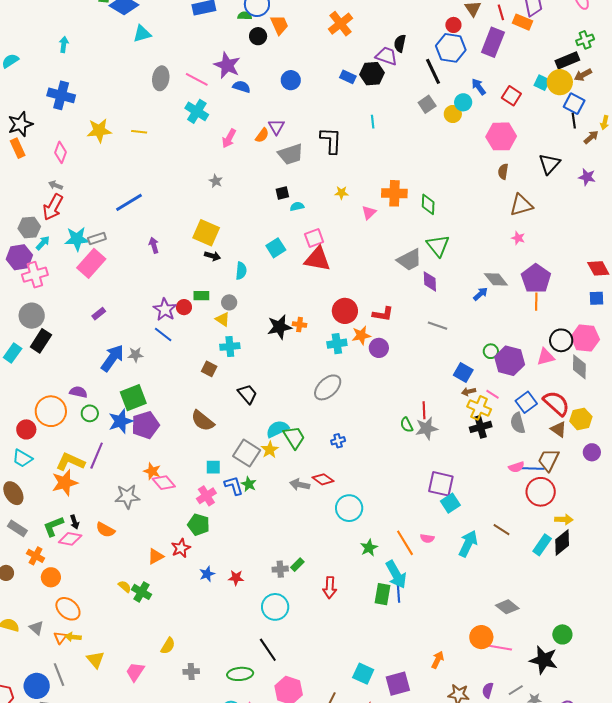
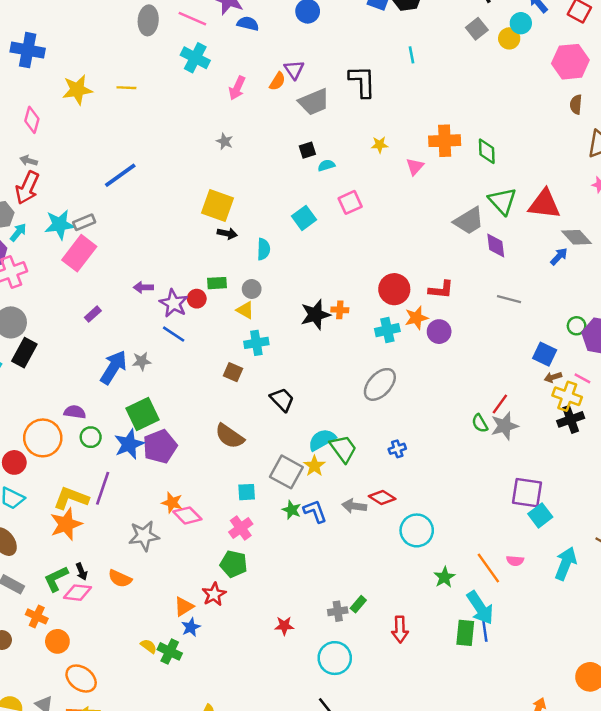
purple arrow: (154, 245) -> (143, 287), moved, turned -70
red triangle: (317, 259) -> (544, 204), moved
red line: (424, 410) -> (500, 404), turned 42
blue L-shape: (234, 486) -> (315, 511), moved
blue star: (207, 574) -> (191, 627), moved

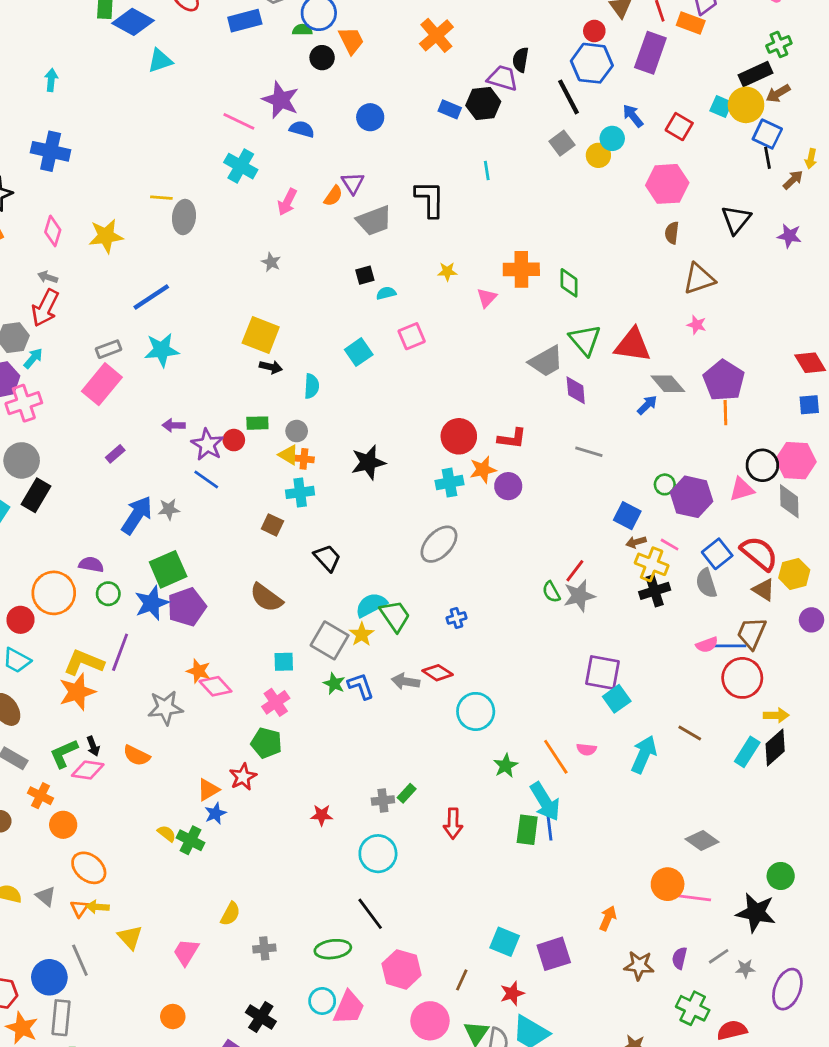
gray ellipse: (148, 20) -> (184, 217), moved
yellow star: (77, 90) -> (106, 236), moved
cyan star: (60, 225) -> (162, 350), moved
orange cross: (340, 310) -> (304, 459), moved

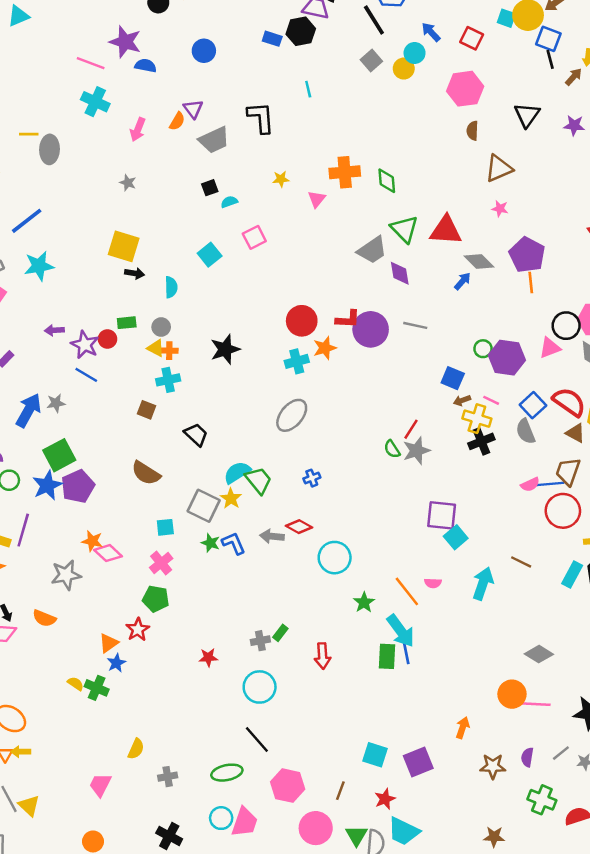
purple circle: (508, 486) -> (371, 329), moved, size x1.5
yellow triangle: (130, 937) -> (29, 806), moved

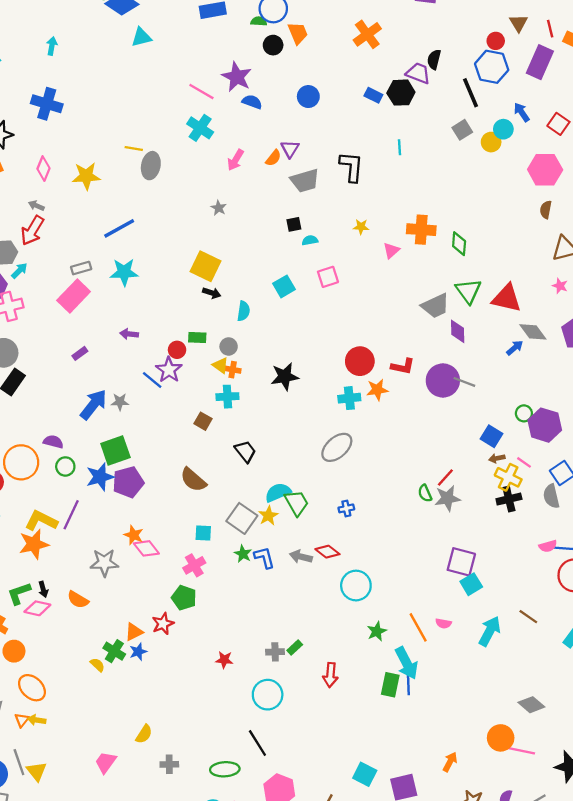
purple circle: (371, 329) -> (443, 380), moved
purple star: (85, 345) -> (169, 370), moved
green cross: (97, 688) -> (114, 651), moved

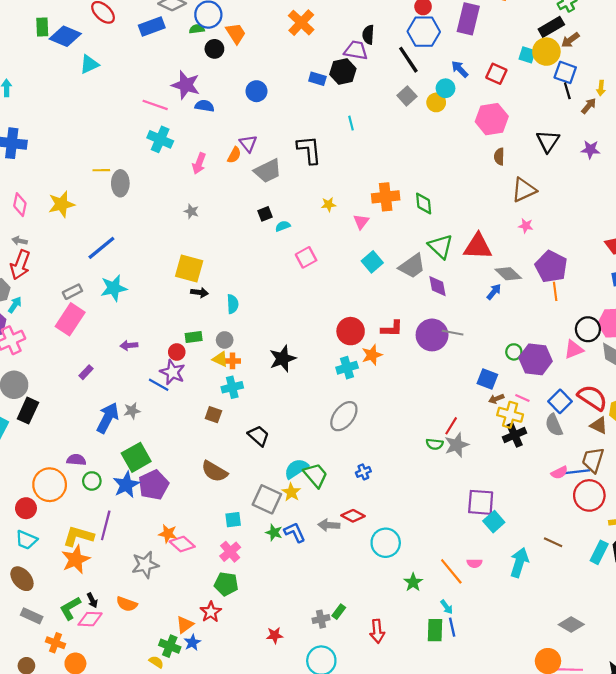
cyan square: (284, 286) -> (372, 262), moved
green semicircle: (425, 493) -> (435, 444), turned -49
cyan arrow: (407, 663) -> (447, 607), size x0.5

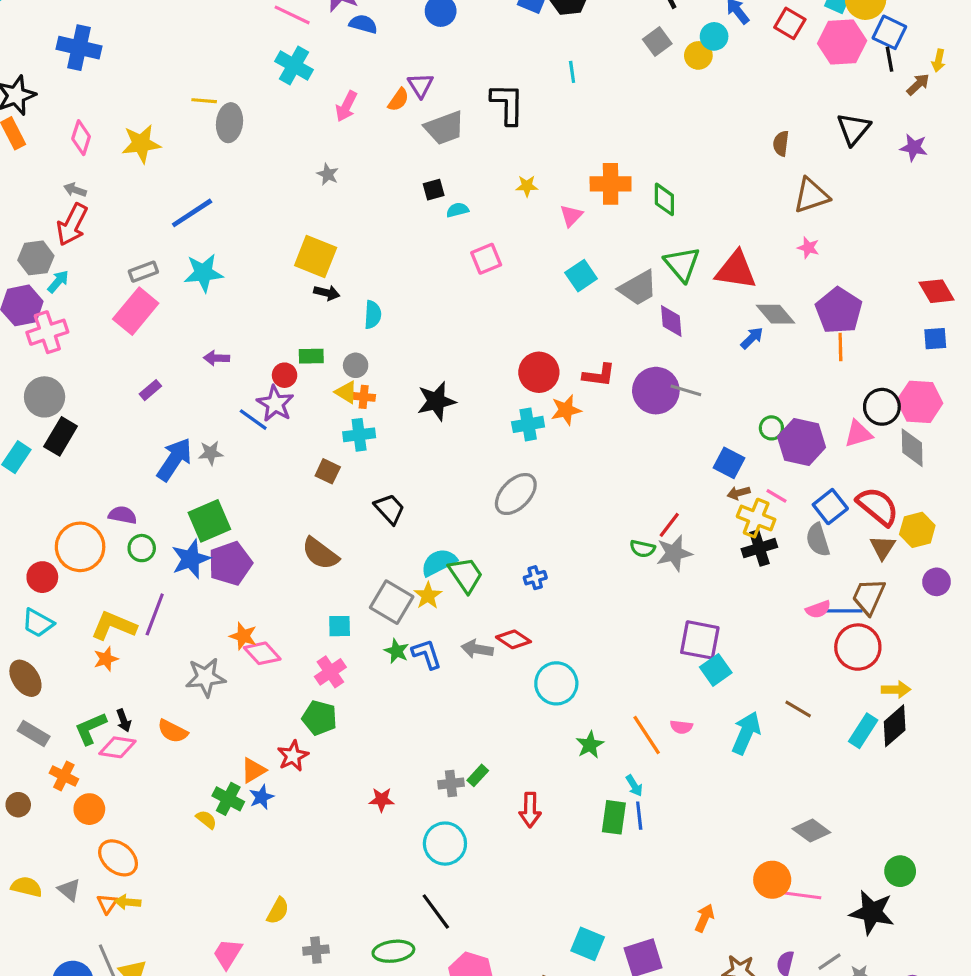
pink hexagon: (492, 119) -> (842, 42), moved
brown triangle: (599, 425) -> (883, 547), turned 30
orange star: (76, 559) -> (106, 659), size x0.6

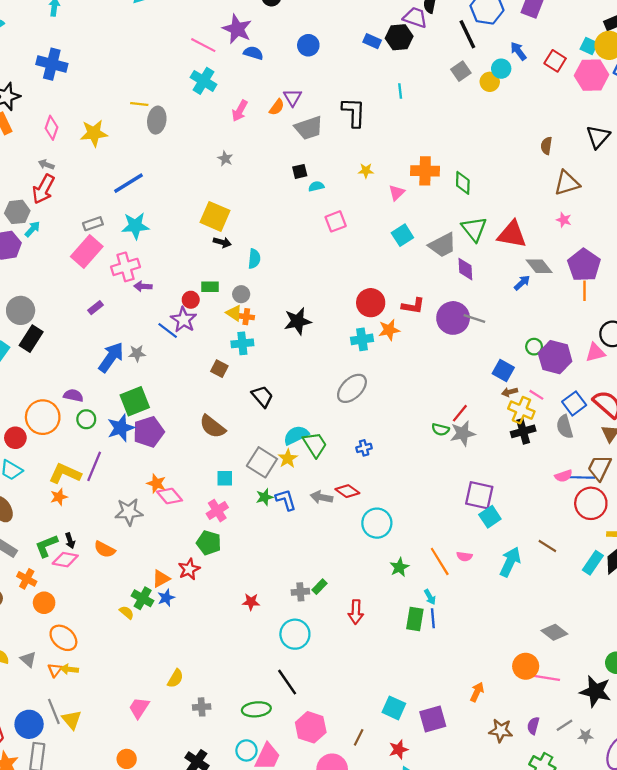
pink cross: (47, 332) -> (125, 267), moved
green star: (397, 651) -> (265, 497), turned 30

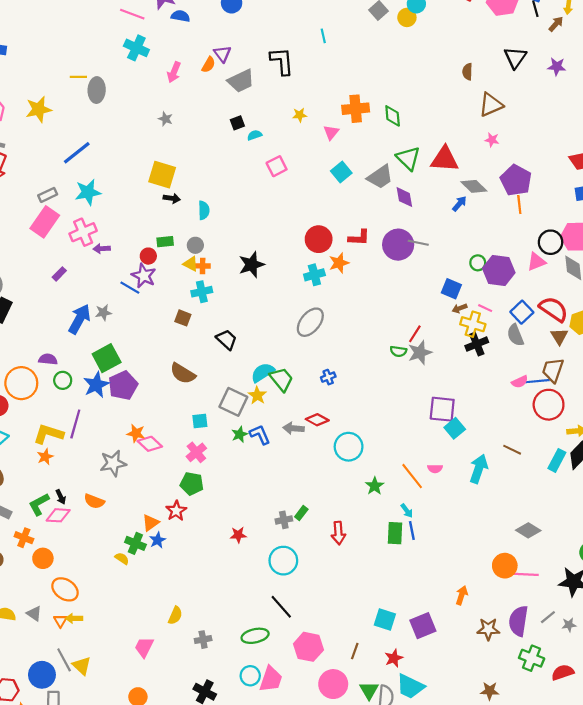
purple semicircle: (533, 726) -> (518, 621), size x1.8

